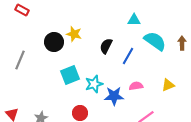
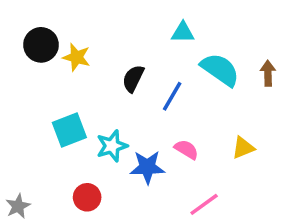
black circle: (54, 42) -> (41, 45), moved
pink semicircle: (136, 86) -> (186, 149), turned 40

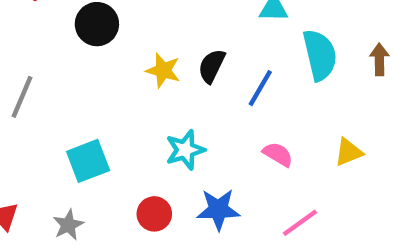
yellow star: (76, 57) -> (163, 70), moved
cyan semicircle: (220, 70) -> (320, 55), turned 42
cyan square: (69, 130) -> (88, 161), moved
blue star: (147, 167) -> (218, 209), moved

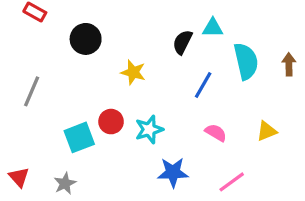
black semicircle: (212, 66) -> (182, 42), moved
red circle: (154, 214) -> (111, 122), moved

